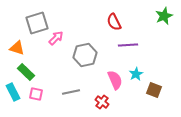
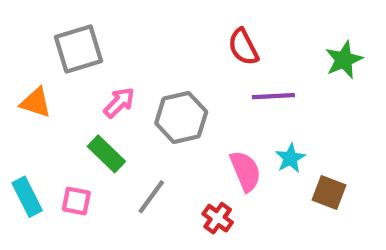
green star: (164, 16) -> (344, 60), moved
pink arrow: (56, 38) -> (119, 103), moved
green rectangle: (26, 72) -> (106, 154), moved
gray line: (71, 92) -> (151, 197), turned -42

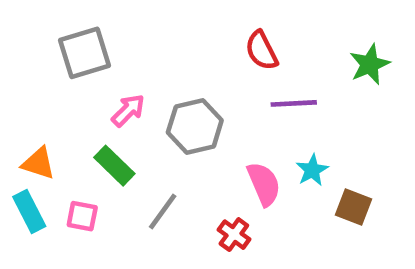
orange triangle: (36, 103) -> (38, 163), moved

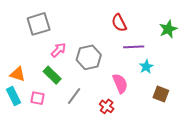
cyan star: (312, 170) -> (146, 67), moved

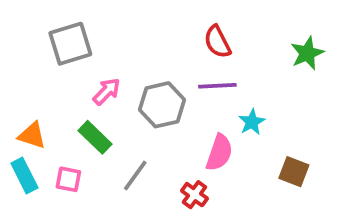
purple line: (134, 47) -> (217, 86), moved
cyan star: (146, 67) -> (252, 122), moved
pink semicircle: (120, 83) -> (219, 153), turned 42

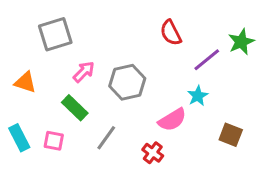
purple line: (217, 86) -> (207, 60), moved, turned -36
orange triangle: (32, 135) -> (25, 82), moved
pink semicircle: (219, 153) -> (172, 120), turned 40

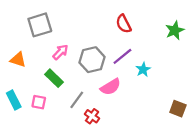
purple line: (207, 60) -> (122, 56), moved
pink semicircle: (172, 120) -> (111, 87), moved
brown square: (231, 135) -> (178, 109), moved
red cross: (153, 153) -> (92, 116), moved

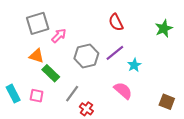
pink arrow: (60, 52) -> (59, 36), moved
orange triangle: (18, 60) -> (37, 56), moved
pink semicircle: (111, 87) -> (123, 91), moved, turned -108

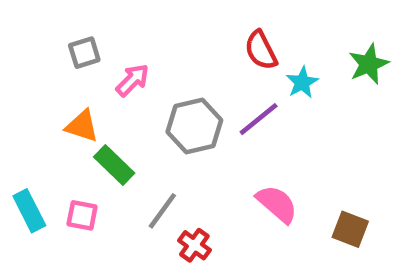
gray square: (38, 23) -> (84, 53), size x0.6
cyan star: (134, 65) -> (302, 82), moved
brown square: (167, 102) -> (350, 229), moved

